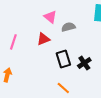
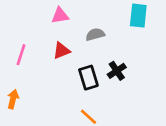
pink triangle: (50, 17) -> (60, 16), moved, turned -48
black cross: (84, 63) -> (117, 71), moved

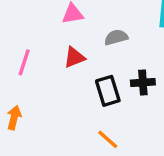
black cross: (117, 71) -> (143, 83), turned 30

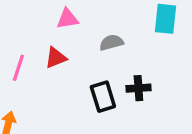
red triangle: (74, 57) -> (56, 58), moved

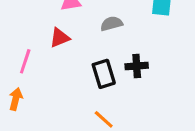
pink line: (18, 68) -> (25, 61), moved

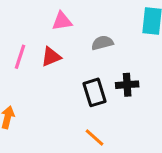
pink line: (25, 61) -> (20, 57), moved

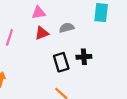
red triangle: (51, 57) -> (42, 33), moved

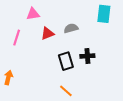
pink triangle: (39, 13) -> (33, 14), moved

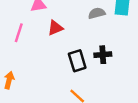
gray semicircle: (71, 28) -> (97, 13), moved

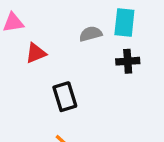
black cross: (103, 55) -> (128, 61), moved

